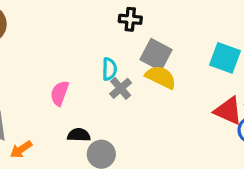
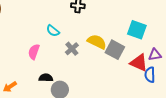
gray square: (156, 55) -> (115, 50), moved
cyan semicircle: (109, 69) -> (53, 31), moved, turned 128

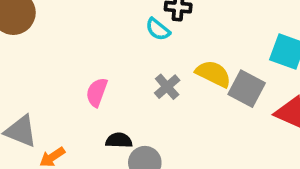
cyan semicircle: (53, 31) -> (158, 29), moved

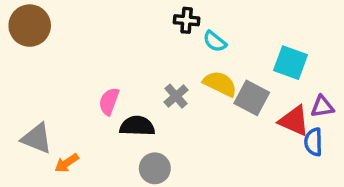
cyan semicircle: (158, 29) -> (215, 41), moved
black semicircle: (119, 140) -> (137, 126), moved, size x1.4

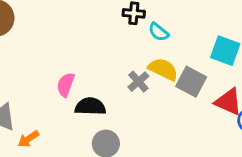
gray cross: (176, 96) -> (138, 82), moved

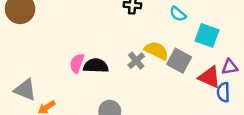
cyan semicircle: (159, 32) -> (178, 14), moved
black semicircle: (90, 106) -> (96, 66), moved

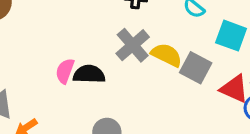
gray cross: (136, 61) -> (133, 45), moved, size x1.5

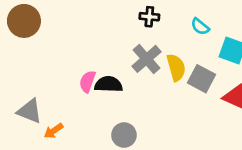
yellow semicircle: (167, 55) -> (176, 67), turned 48

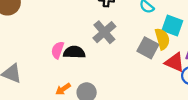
yellow semicircle: (176, 67) -> (162, 39), moved
orange arrow: (54, 131) -> (63, 89), moved

